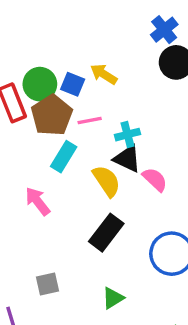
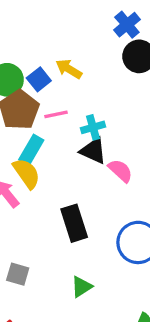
blue square: (73, 84) -> (39, 79), turned 30
yellow semicircle: (107, 181) -> (27, 173), moved
black rectangle: (106, 233) -> (74, 223), turned -54
gray square: (47, 284) -> (18, 274), turned 30

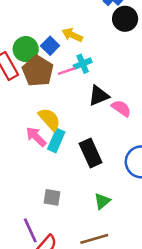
cyan cross: (93, 127) -> (83, 64), moved
cyan rectangle: (31, 150) -> (56, 141), moved
black triangle: (93, 151) -> (99, 96), turned -40

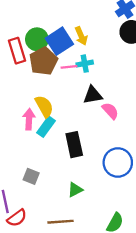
yellow arrow: (72, 35) -> (81, 36), turned -150
blue square: (50, 46) -> (59, 41), size x1.6
pink arrow: (36, 137) -> (29, 119), turned 36

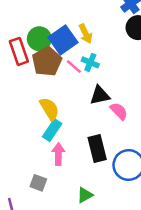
cyan cross: (85, 64) -> (90, 62), turned 35
pink line: (69, 67) -> (74, 67), turned 49
pink arrow: (29, 119) -> (58, 154), moved
black rectangle: (74, 145) -> (97, 149), moved

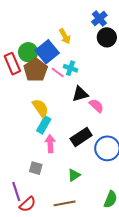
yellow arrow: (86, 34) -> (65, 36), moved
black rectangle: (97, 149) -> (81, 137), turned 75

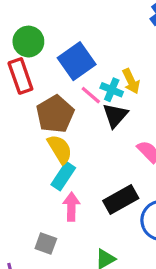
yellow arrow: (65, 36) -> (131, 81), moved
green circle: (28, 52) -> (28, 42), moved
brown pentagon: (36, 70) -> (55, 114), moved
black triangle: (80, 94) -> (115, 115), moved, turned -36

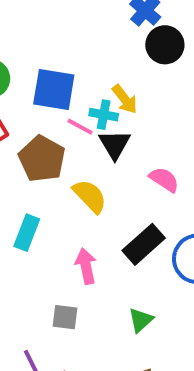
blue square: (77, 61) -> (54, 90), turned -33
yellow semicircle: (60, 149) -> (90, 196), moved
cyan rectangle: (63, 176) -> (27, 233), moved

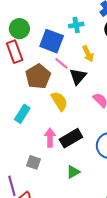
cyan cross: (104, 115) -> (76, 25), moved, turned -32
black rectangle: (144, 244) -> (71, 138), moved

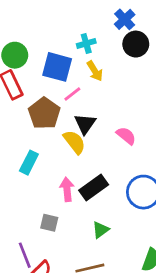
yellow arrow: (88, 54) -> (95, 71), moved
pink line: (61, 63) -> (72, 94), turned -72
black triangle: (78, 76) -> (85, 124), moved

